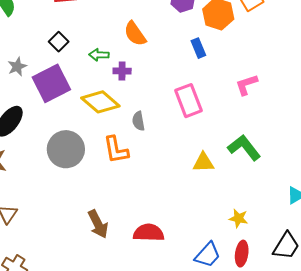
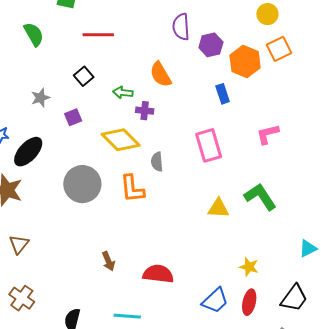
purple square: (51, 83) -> (73, 117), size x0.5
brown arrow: (98, 224) -> (108, 261), size x0.7

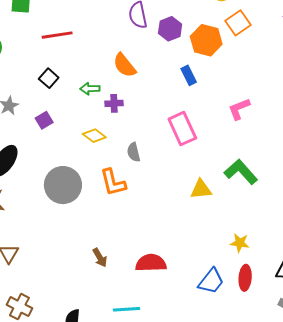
yellow diamond: (121, 140) -> (94, 136), size x0.6

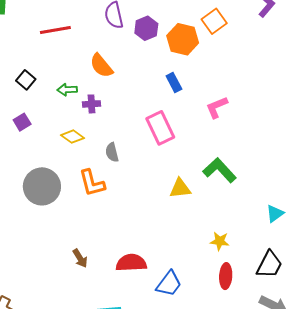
red line: (57, 35) -> (55, 30), moved
blue rectangle: (189, 75) -> (174, 82), moved
blue trapezoid: (211, 281) -> (169, 284), moved

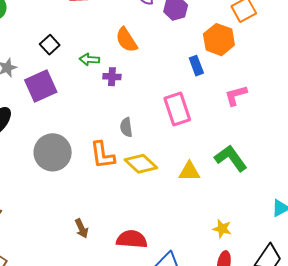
orange hexagon: (183, 39) -> (219, 40), moved
purple square: (22, 122) -> (41, 86), size x1.8
yellow diamond: (72, 137) -> (141, 164), moved, size x1.4

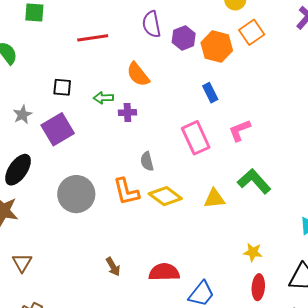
orange hexagon: (219, 40) -> (217, 47), moved
black square: (50, 45) -> (62, 87), turned -36
pink L-shape: (236, 95) -> (240, 130), moved

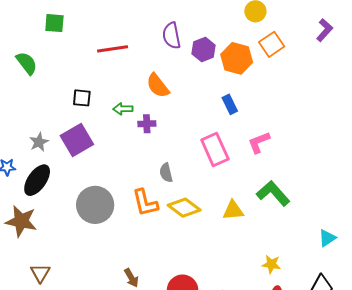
gray star: (22, 115) -> (39, 142), moved

